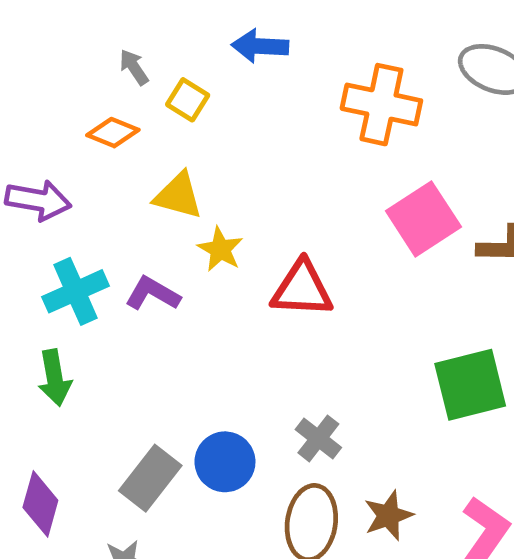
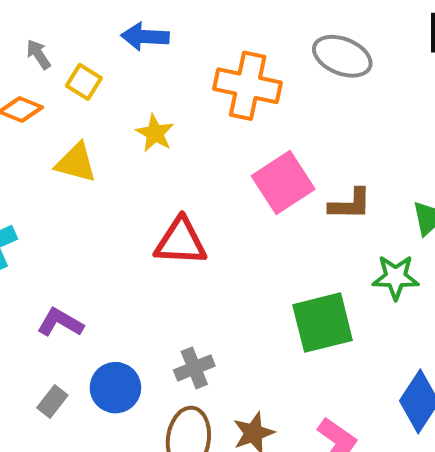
yellow star: (220, 249) -> (155, 133), moved
purple L-shape: (153, 294) -> (60, 323), moved
gray cross: (318, 438) -> (194, 368), turned 30
gray rectangle: (150, 478) -> (52, 401), size x0.6

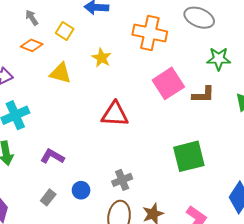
gray arrow: (39, 54) -> (32, 18), moved
green star: (396, 277) -> (219, 59), moved
blue circle: (115, 388) -> (81, 190), size x0.7

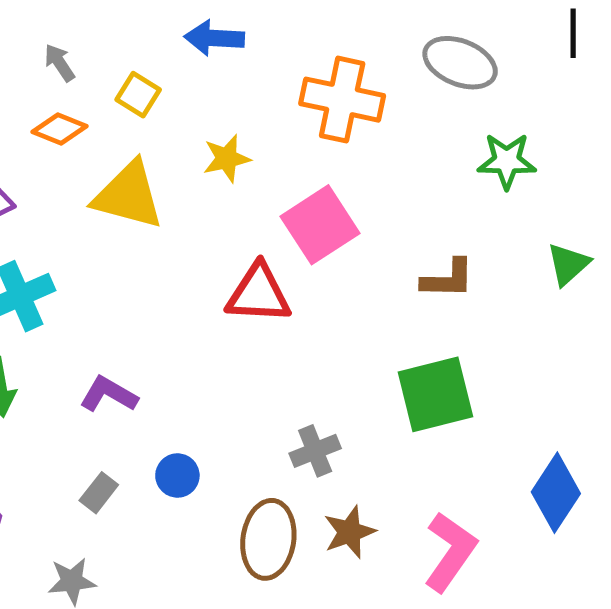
yellow star: (102, 58) -> (227, 159), turned 30
yellow triangle: (60, 73) -> (128, 195), size x1.4
pink square: (168, 83) -> (320, 225), moved
brown L-shape: (203, 95) -> (448, 279), moved
gray cross: (122, 180) -> (315, 451), moved

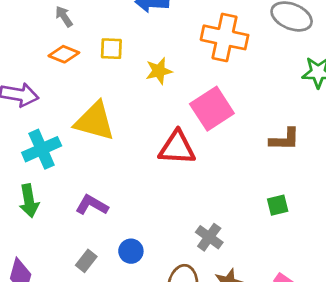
yellow square: (138, 95) -> (111, 49), moved, turned -30
yellow triangle: (128, 195) -> (95, 121), moved
green square: (435, 394) -> (278, 205), size x0.5
gray cross: (315, 451) -> (209, 237), turned -32

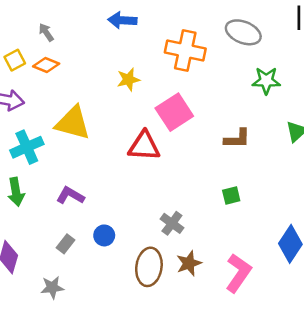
yellow square: (111, 49) -> (15, 60), moved, turned -30

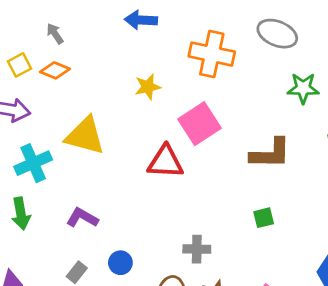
brown L-shape: (237, 139) -> (270, 154), size x1.4
gray cross: (172, 223) -> (197, 249), turned -35

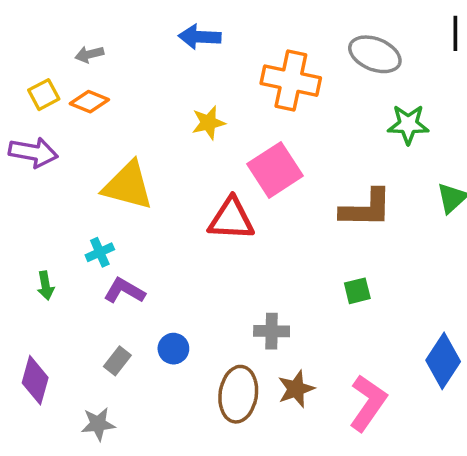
gray arrow: (55, 34) -> (89, 54), turned -70
cyan cross: (33, 163) -> (100, 252), moved, size x0.6
green arrow: (21, 214) -> (46, 286), size x0.7

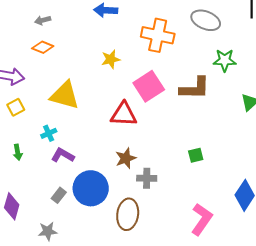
yellow square: (44, 95) -> (16, 107), moved
brown L-shape: (366, 208) -> (195, 88), moved
blue circle: (173, 349) -> (91, 188), size x2.0
brown star: (296, 389) -> (126, 158), moved

